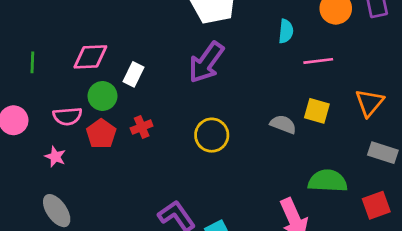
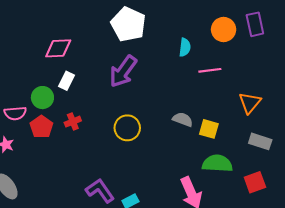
pink diamond: (90, 57) -> (58, 48), moved
yellow square: (317, 111) -> (209, 129), moved

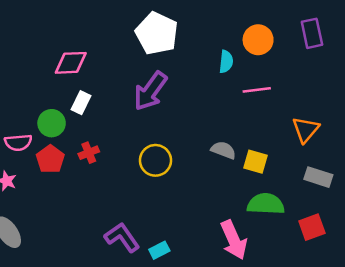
orange circle: (224, 29) -> (258, 40), moved

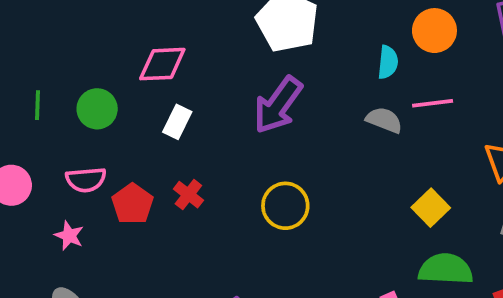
green circle: (52, 123) -> (97, 109), moved
gray semicircle: (223, 150) -> (384, 120), moved
red cross: (89, 153) -> (188, 195), turned -30
yellow square: (256, 162) -> (431, 208), turned 30

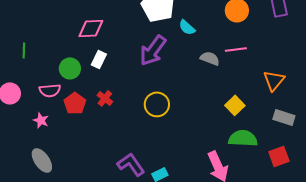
cyan semicircle: (388, 62) -> (187, 27), moved, turned 126
green circle: (97, 109) -> (70, 68), moved

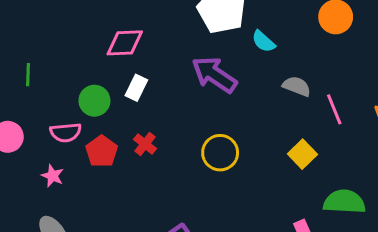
pink line: (236, 49) -> (334, 109), moved, turned 75
purple arrow: (153, 50) -> (214, 75), turned 88
yellow square: (235, 105) -> (302, 154), moved

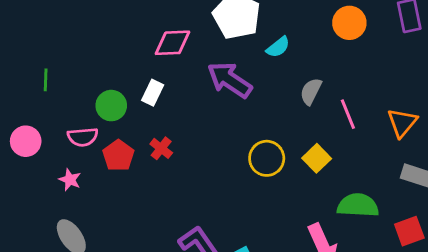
cyan semicircle: (263, 41) -> (278, 47), turned -80
pink diamond: (125, 43) -> (173, 43), moved
gray semicircle: (297, 86) -> (311, 91), turned -84
yellow circle: (220, 153) -> (267, 158), moved

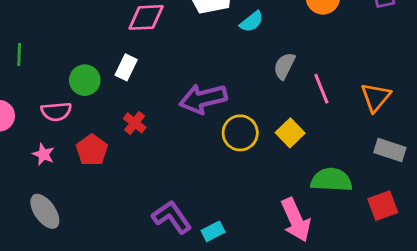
purple arrow: (230, 80) -> (203, 99), moved, turned -48
red pentagon: (118, 155) -> (92, 150), moved

